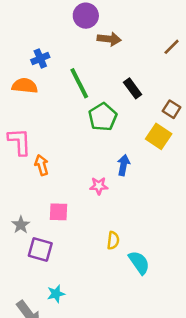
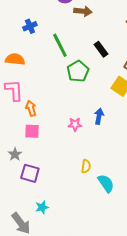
orange semicircle: (25, 86) -> (15, 59), moved
blue arrow: (123, 165) -> (99, 116), moved
pink square: (58, 212) -> (32, 131), moved

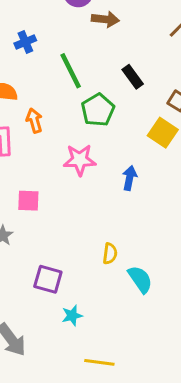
orange arrow: (31, 108) -> (34, 121), moved
pink star: (75, 124) -> (80, 160), moved, size x1.5
purple square: (30, 173) -> (48, 279), moved
cyan star: (42, 207) -> (72, 316), moved

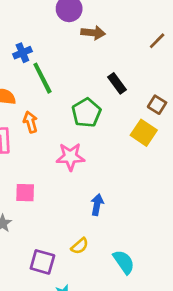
green line: (71, 71) -> (42, 78), moved
blue arrow: (130, 178) -> (97, 205), moved
yellow semicircle: (110, 254) -> (80, 246), moved, turned 42

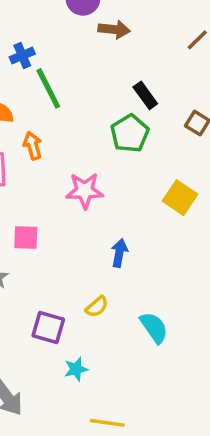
green pentagon: (86, 113) -> (130, 133), moved
yellow square: (144, 133) -> (180, 198), moved

